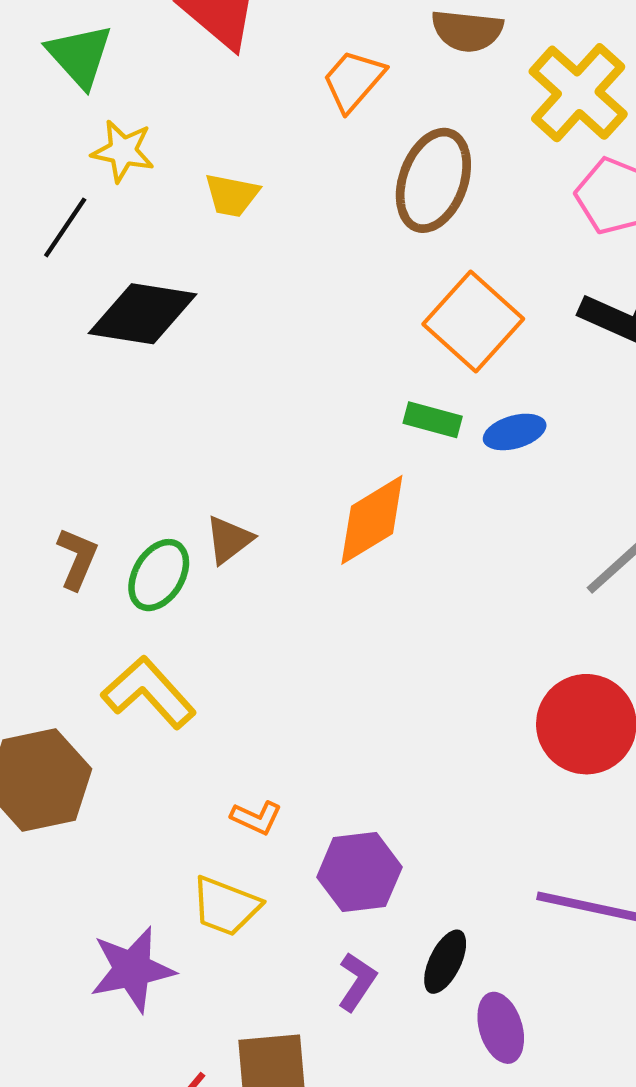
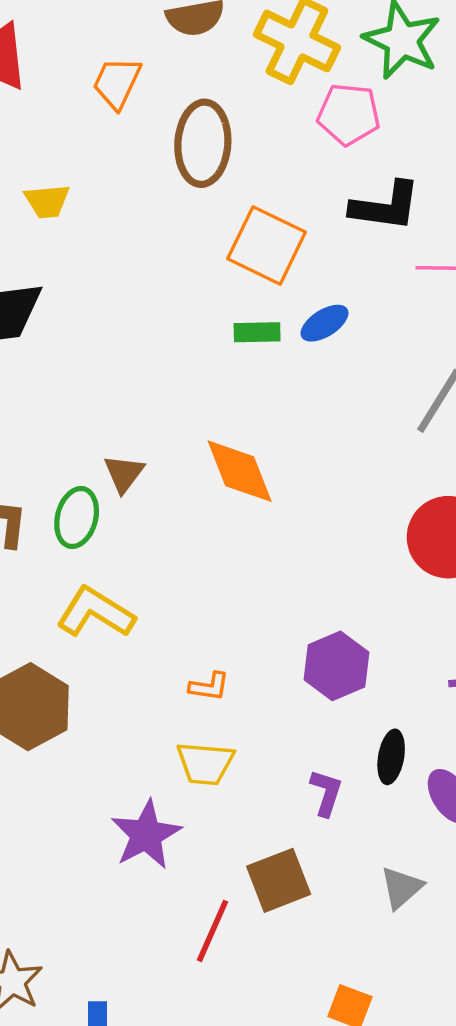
orange diamond: (372, 520) -> (240, 471), moved, turned -64
purple hexagon: (359, 872) -> (336, 666), moved

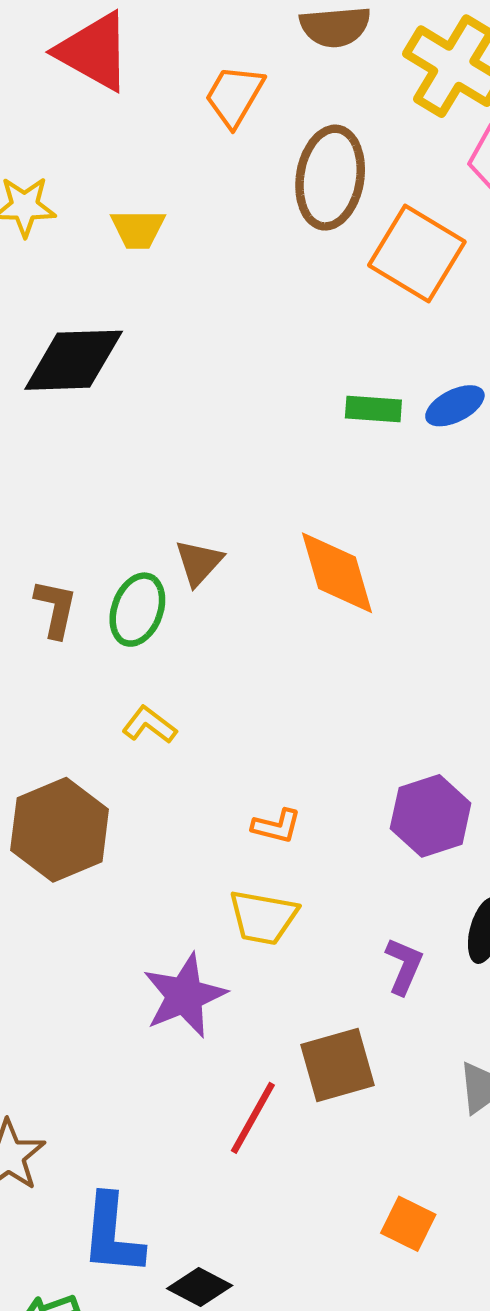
orange square: (267, 245) -> (417, 254), moved
yellow L-shape: (96, 612) -> (149, 725), size x0.6

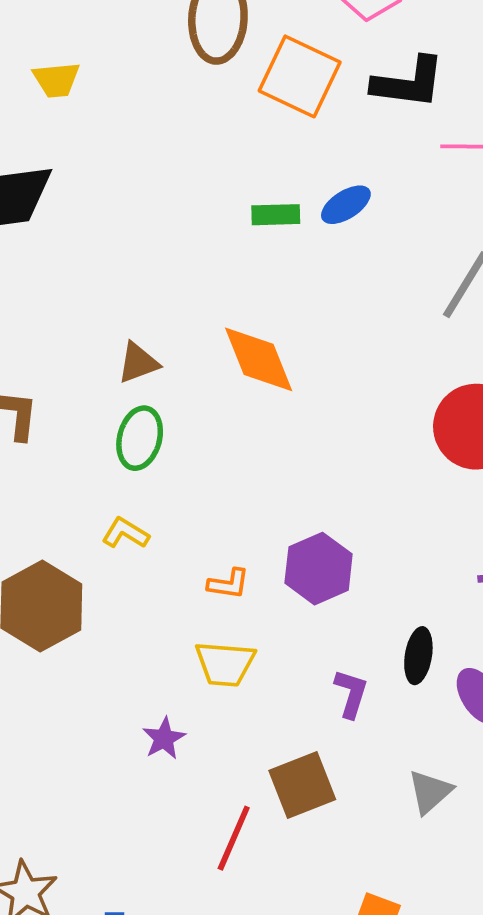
brown triangle: (199, 563) -> (138, 363), turned 33
green ellipse: (137, 610) -> (140, 438), moved
yellow L-shape: (149, 725) -> (125, 533), moved
purple hexagon: (431, 816) -> (319, 569), moved
purple star: (185, 996) -> (164, 738), size x0.6

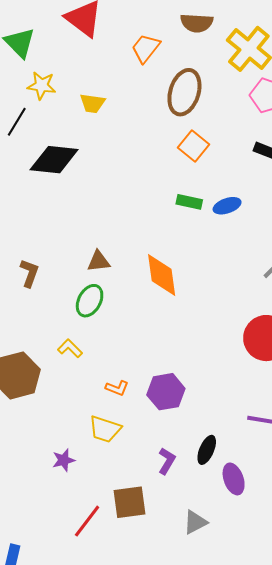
orange square: (300, 76) -> (193, 146), moved, size x0.7

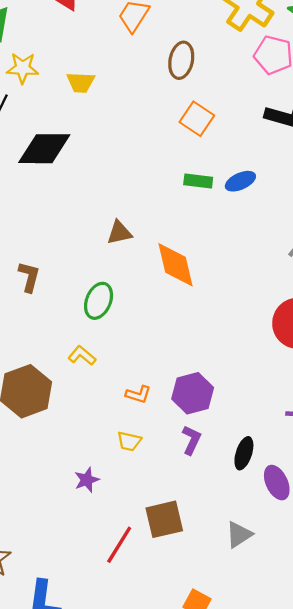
brown ellipse: (184, 92) -> (181, 60), size x0.7
brown triangle: (99, 261) -> (119, 233), moved
yellow trapezoid: (105, 429) -> (129, 441), size x0.7
purple L-shape: (167, 461) -> (191, 440), moved

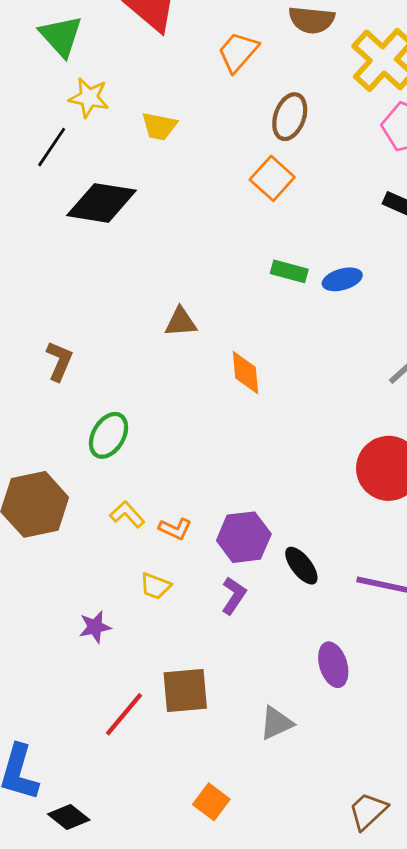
orange square: (197, 119) -> (272, 178), moved
orange diamond: (176, 265) -> (246, 373), size x0.7
green ellipse: (99, 301) -> (109, 435), moved
yellow L-shape: (82, 356) -> (127, 514), moved
black ellipse: (244, 453) -> (301, 566), moved, turned -64

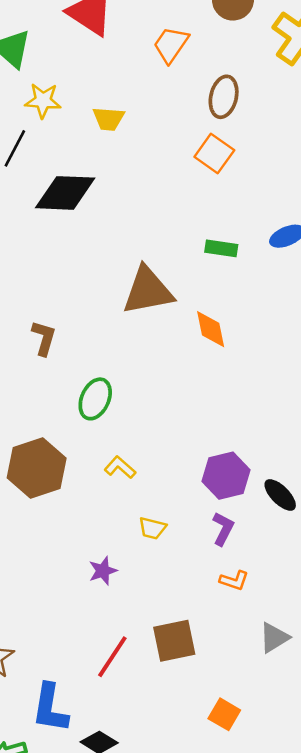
green rectangle: (289, 271) -> (221, 248), moved
brown triangle: (181, 322) -> (148, 291), size x1.8
orange L-shape: (175, 529) -> (234, 581), moved
brown square: (185, 691) -> (174, 641), moved
red line: (124, 714) -> (112, 657), moved

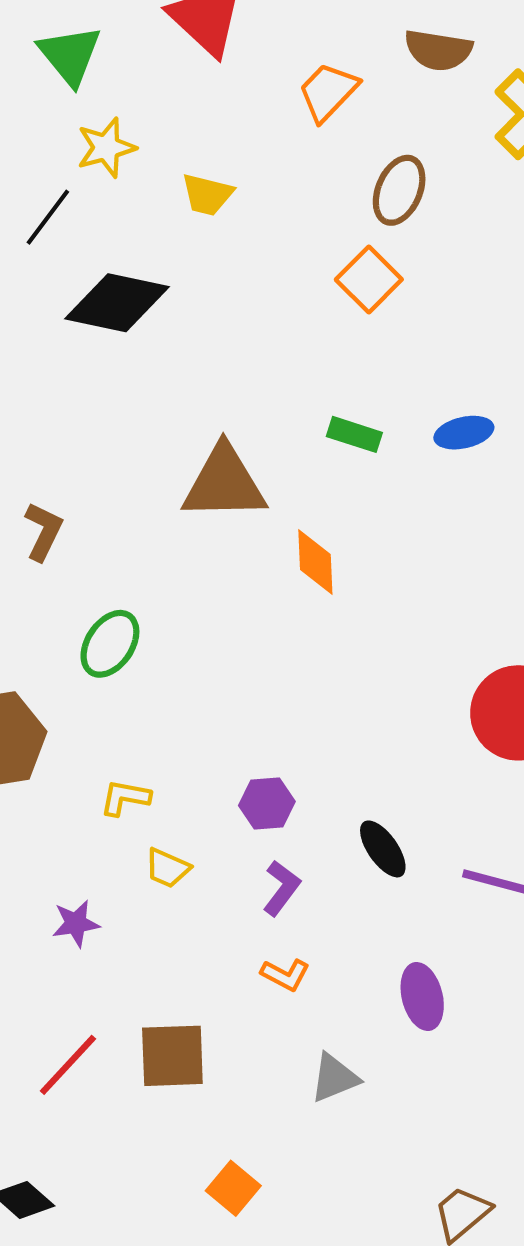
yellow star: (43, 101) -> (106, 148), turned -30
yellow L-shape: (120, 467) -> (125, 798), moved, turned -40
purple hexagon: (226, 476) -> (267, 804), moved, size x0.7

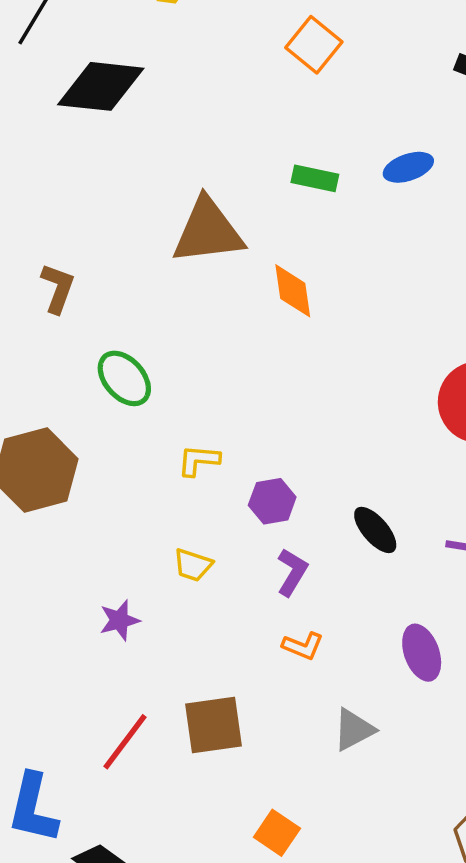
green ellipse: (110, 644) -> (124, 378), turned -70
yellow L-shape: (125, 798) -> (199, 460), moved

